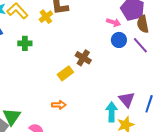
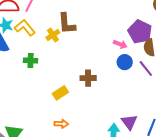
brown cross: (83, 58) -> (88, 78), turned -35
yellow rectangle: (65, 73) -> (60, 93), moved

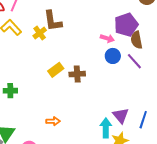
purple pentagon: (140, 32) -> (126, 25), turned 30
green cross: (31, 61) -> (10, 91), moved
yellow rectangle: (60, 93) -> (56, 70), moved

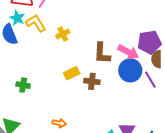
brown L-shape: (53, 21) -> (102, 53), moved
pink arrow: (107, 38) -> (128, 52), size x1.5
blue circle: (113, 56) -> (130, 70), size x1.5

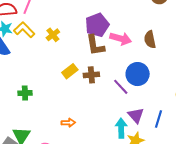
purple pentagon: (149, 42) -> (97, 25), moved
blue circle: (130, 70) -> (138, 74), moved
purple line: (150, 80) -> (121, 87), moved

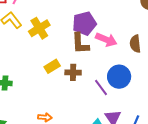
yellow cross: (53, 35) -> (39, 28), size x1.5

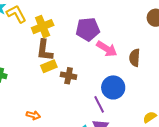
brown L-shape: (80, 43) -> (45, 50), moved
purple line: (101, 88) -> (99, 104), moved

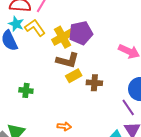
purple pentagon: (88, 29) -> (81, 33), moved
brown L-shape: (45, 50) -> (67, 60), turned -75

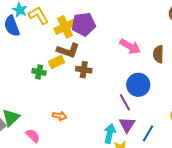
yellow rectangle: (74, 76) -> (56, 62), moved
brown cross: (94, 83) -> (84, 70), moved
green cross: (26, 90) -> (39, 72), moved

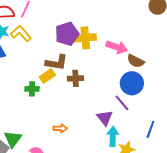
yellow cross: (65, 27) -> (85, 38), moved, turned 30
brown semicircle: (158, 54) -> (136, 61), moved, turned -54
purple triangle: (127, 125) -> (105, 118), moved

